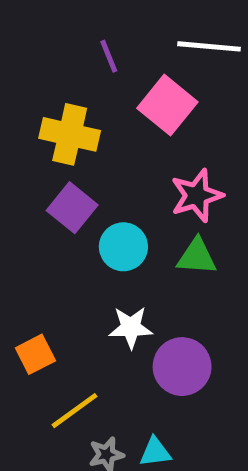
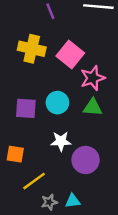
pink square: (167, 105) -> (70, 55), moved
purple square: (72, 208) -> (26, 108), moved, turned -35
orange square: (35, 354) -> (15, 154), turned 36

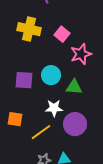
pink square: (70, 55) -> (62, 34), size x0.7
green triangle: (93, 107) -> (74, 87), moved
yellow line: (34, 181) -> (41, 132), moved

